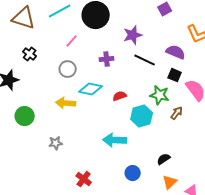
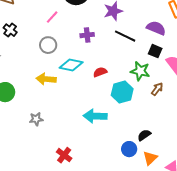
blue circle: (133, 173) -> (129, 149), moved

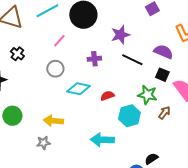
yellow arrow: (46, 79) -> (53, 121), moved

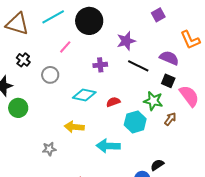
gray circle: (55, 69) -> (50, 75), moved
green circle: (12, 116) -> (18, 108), moved
yellow arrow: (53, 121) -> (74, 127), moved

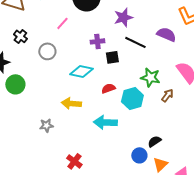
black square: (168, 81) -> (112, 57), moved, turned -32
red semicircle: (113, 102) -> (108, 88), moved

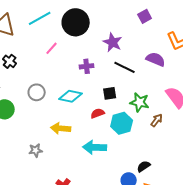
purple star: (123, 17) -> (113, 42), turned -30
gray circle: (47, 51) -> (37, 92), moved
black square: (112, 57) -> (110, 93), moved

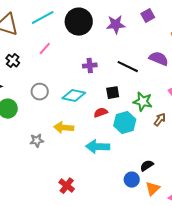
purple star: (113, 42) -> (116, 25), moved, turned -30
pink line: (52, 48) -> (45, 49), moved
gray star: (36, 150) -> (37, 141), moved

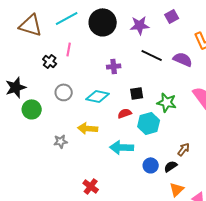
pink line: (45, 49) -> (69, 49), turned -32
black cross: (13, 61) -> (50, 61), moved
black line: (128, 67) -> (152, 55), moved
brown arrow: (160, 120) -> (184, 149), moved
blue circle: (132, 180) -> (151, 165), moved

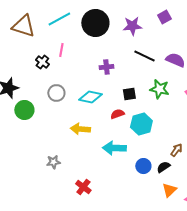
green star: (167, 102) -> (159, 89), moved
gray star: (61, 141) -> (53, 162), moved

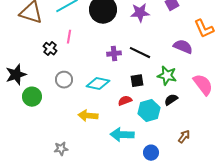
black line: (144, 56) -> (140, 53), moved
black semicircle: (163, 167) -> (171, 100), moved

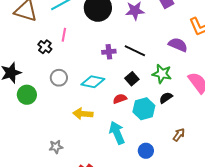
black square: (137, 81) -> (132, 79), turned -32
cyan arrow: (122, 135) -> (117, 133), turned 65

